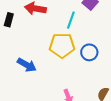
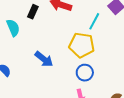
blue circle: (89, 52) -> (85, 73), moved

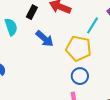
blue arrow: (44, 59) -> (45, 39), moved

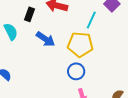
blue circle: (80, 76) -> (76, 71), moved

